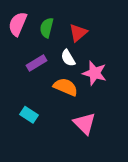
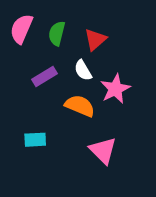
pink star: (95, 73) -> (115, 89), turned 30
cyan rectangle: (29, 115) -> (35, 140), turned -36

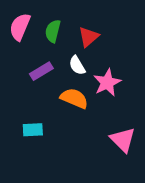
pink triangle: (103, 150) -> (123, 140), moved

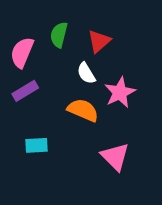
pink semicircle: (20, 27) -> (22, 52), moved
purple rectangle: (41, 71) -> (25, 91), moved
pink triangle: (123, 140) -> (115, 157), moved

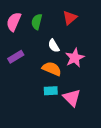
red triangle: (99, 41) -> (70, 18), moved
pink semicircle: (22, 52) -> (14, 22), moved
cyan rectangle: (36, 145) -> (51, 91), moved

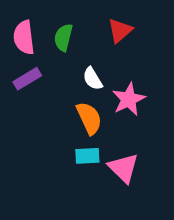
pink semicircle: (14, 22) -> (24, 37), turned -30
purple rectangle: (16, 57) -> (27, 79), moved
orange semicircle: (52, 69) -> (89, 118), turned 42

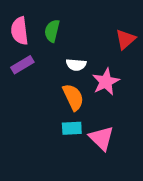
red triangle: (120, 31) -> (126, 39), moved
white semicircle: (93, 79) -> (76, 65), turned -54

